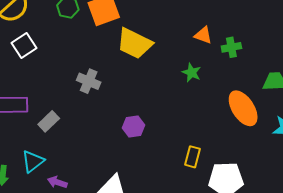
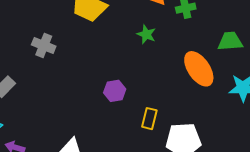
purple hexagon: (133, 127) -> (115, 91), moved

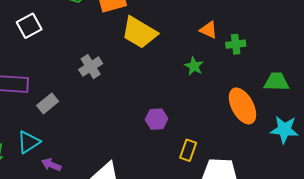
gray cross: (44, 45) -> (91, 67), turned 30

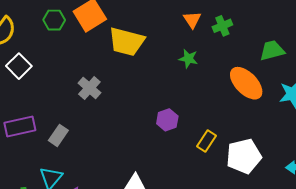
orange triangle: (209, 30) -> (192, 20), turned 48
yellow rectangle: (188, 150) -> (206, 141), turned 30

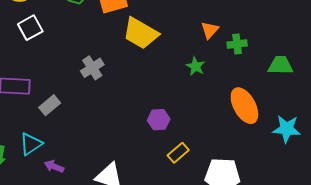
green trapezoid: (272, 50) -> (280, 65), moved
yellow rectangle: (206, 141) -> (178, 153), moved

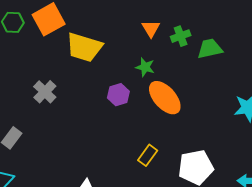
green trapezoid: (280, 65) -> (210, 49), moved
orange ellipse: (244, 106) -> (165, 98), moved
purple hexagon: (159, 120) -> (118, 95), moved

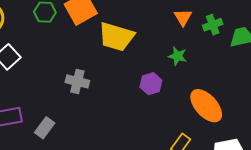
gray cross: (45, 92) -> (77, 81), turned -30
orange ellipse: (165, 98) -> (206, 106), moved

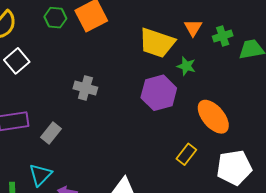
yellow trapezoid: (116, 37) -> (157, 43), moved
purple hexagon: (151, 84) -> (159, 93), size x1.6

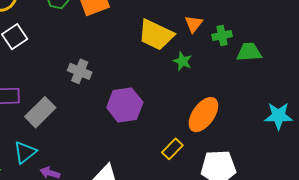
purple hexagon: (159, 93) -> (125, 105), moved
orange ellipse: (213, 117) -> (203, 115), turned 69
gray rectangle: (51, 133) -> (40, 112), size x1.4

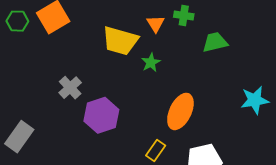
green cross: (222, 35) -> (184, 16), moved, turned 30
green star: (182, 61) -> (151, 62), turned 30
gray cross: (80, 71) -> (70, 88), moved, turned 35

